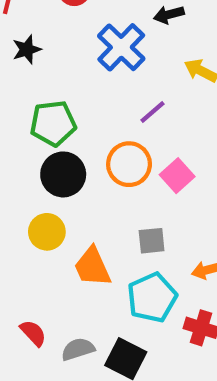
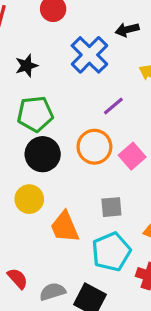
black star: (27, 49) -> (27, 66), moved

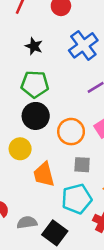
black star: (27, 66) -> (34, 46), turned 30
orange circle: (94, 147) -> (71, 132), moved

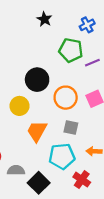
blue cross: (83, 45) -> (87, 25), size x0.6
green pentagon: (35, 84) -> (71, 50), moved
orange trapezoid: (44, 174) -> (37, 131), turned 35

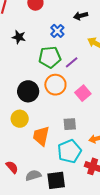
orange circle: (66, 98) -> (55, 85), moved
black square: (39, 183) -> (56, 180), turned -36

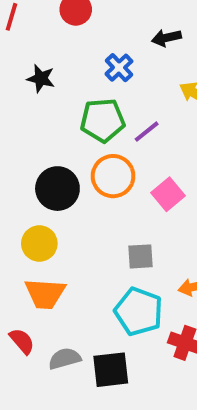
orange trapezoid: (41, 136) -> (45, 294), moved, turned -100
cyan pentagon: (69, 151) -> (139, 312), turned -30

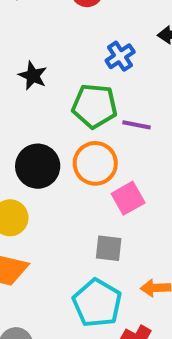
black star: (41, 79) -> (33, 76), moved
purple line: (147, 132) -> (136, 125), turned 40
pink square: (168, 194) -> (128, 198), moved

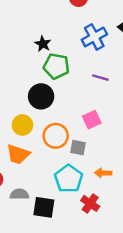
blue cross: (120, 56) -> (94, 37), size x1.5
green pentagon: (95, 106) -> (56, 66), moved
orange circle: (95, 163) -> (56, 136), moved

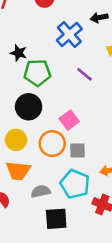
purple line: (100, 78) -> (85, 74), turned 35
pink square: (92, 120) -> (69, 120), moved
gray semicircle: (19, 194) -> (41, 191), moved

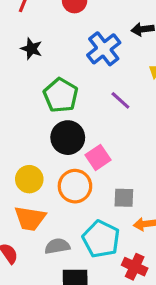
black star: (19, 53) -> (31, 49), moved
green pentagon: (37, 73) -> (61, 95), turned 30
black circle: (29, 107) -> (68, 138), moved
gray square: (77, 150) -> (124, 198), moved

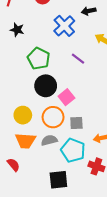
gray square: (124, 198) -> (76, 123), moved
gray semicircle: (57, 246) -> (49, 140), moved

